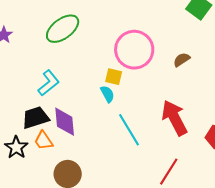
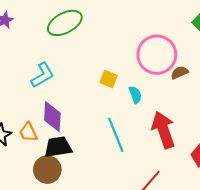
pink circle: (134, 50) -> (157, 55), moved
cyan semicircle: (107, 94) -> (135, 95), moved
black trapezoid: (35, 118) -> (58, 147), moved

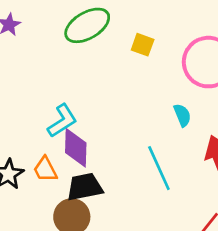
cyan L-shape: (42, 75) -> (62, 121), moved
yellow square: (109, 79) -> (143, 45), moved

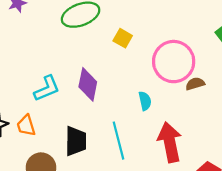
purple diamond: (76, 148) -> (88, 84), moved
black trapezoid: (85, 187) -> (76, 141), moved, turned 92

